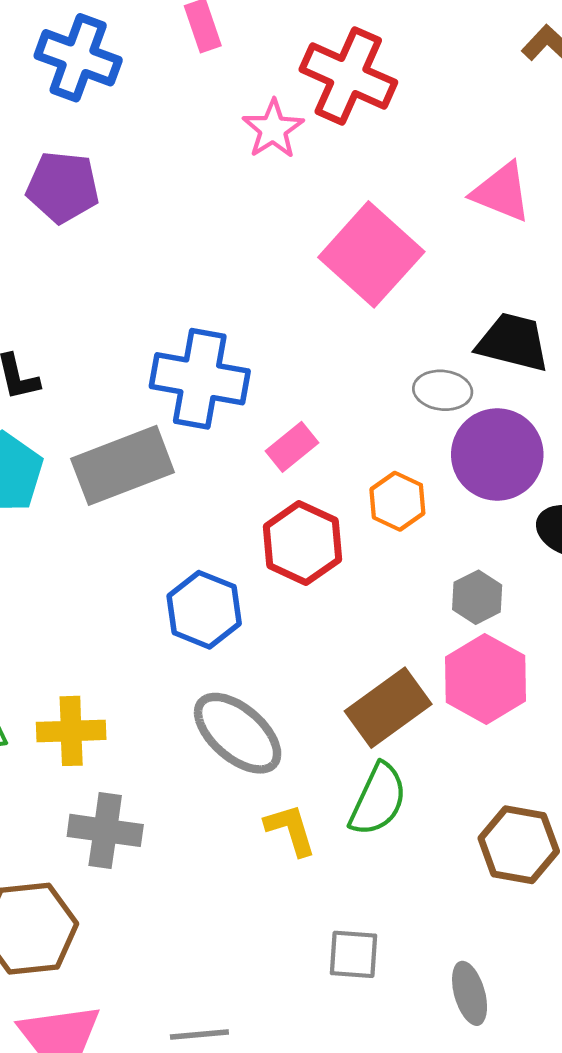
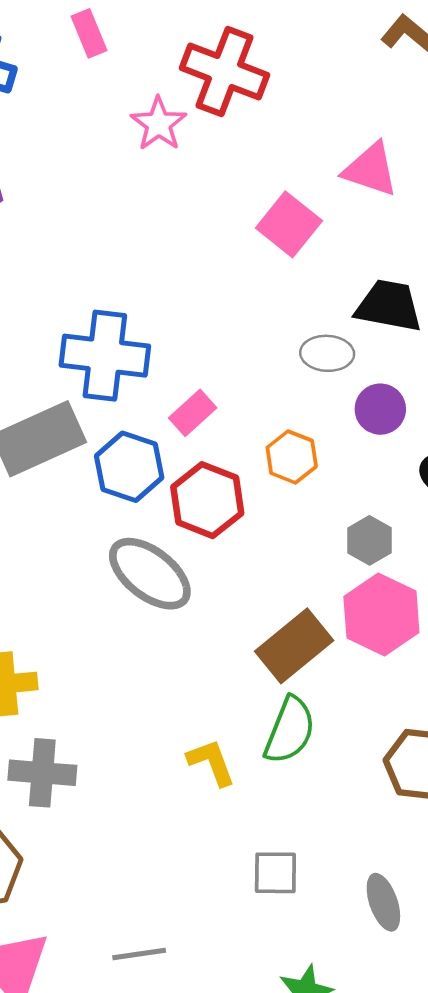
pink square: (371, 254) -> (289, 224), moved, size x0.7
purple circle: (497, 454) -> (380, 409), size x0.6
blue hexagon: (204, 610) -> (129, 467), moved
gray ellipse: (238, 733) -> (150, 574), moved

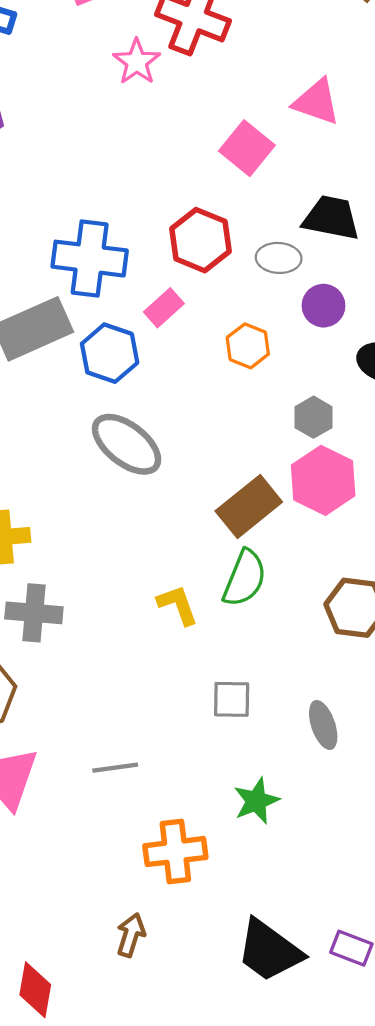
red hexagon: (207, 500) -> (200, 240), moved

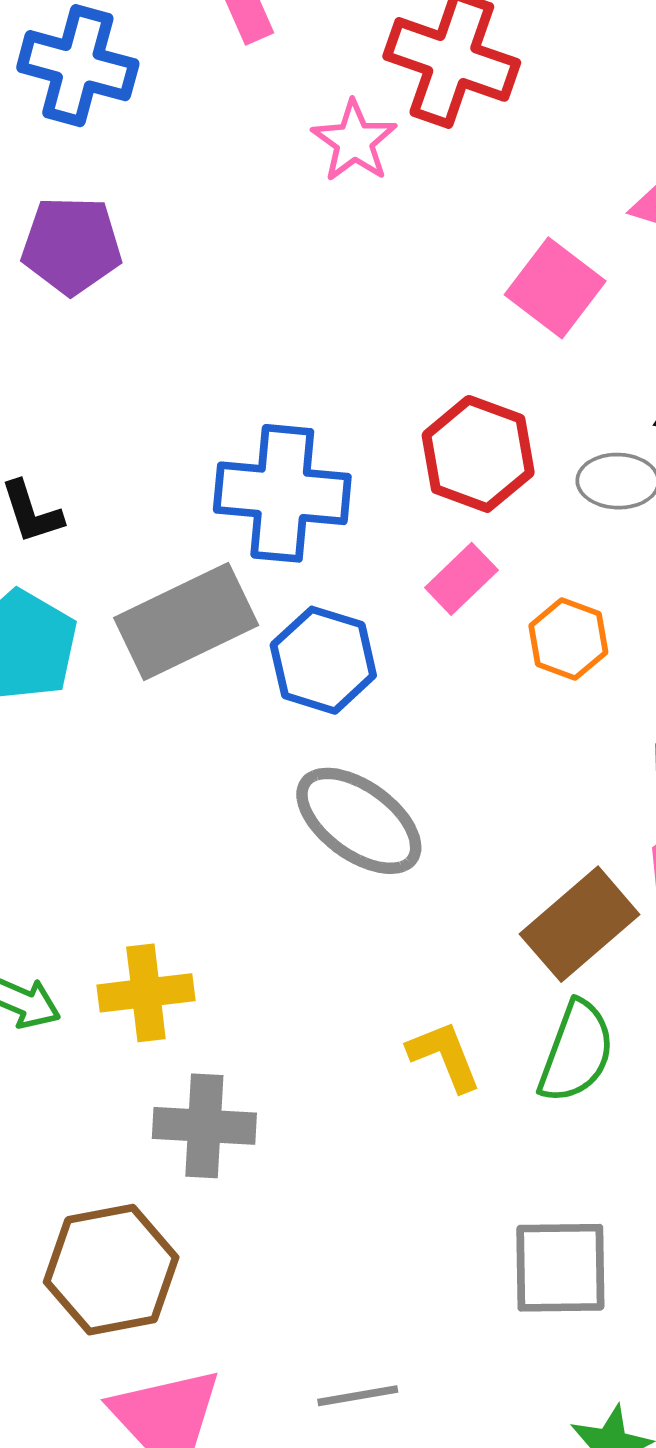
pink rectangle: (164, 308) -> (461, 579), moved
yellow L-shape: (178, 605) -> (444, 1056), moved
gray square: (232, 699) -> (560, 1268), size x1.4

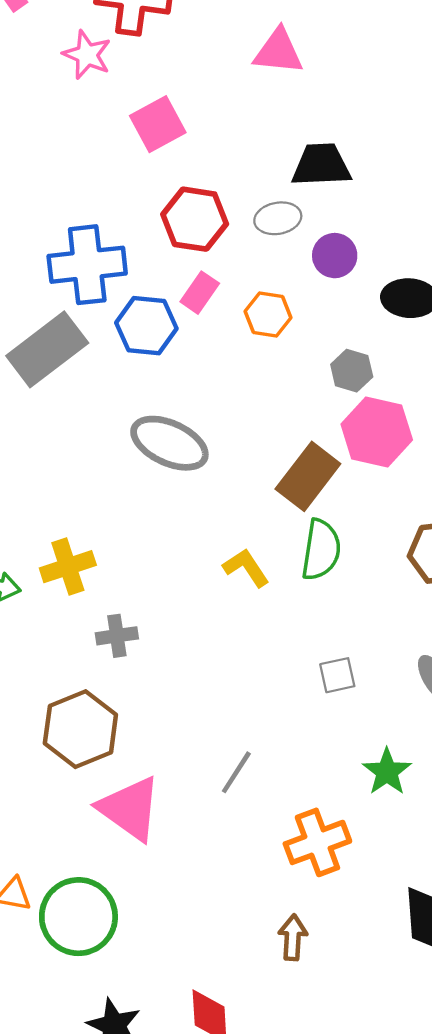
pink square: (555, 288) -> (158, 124), moved, turned 36
blue hexagon: (323, 660) -> (146, 326), moved
gray cross: (204, 1126) -> (117, 636), size x0.7
gray square: (560, 1268) -> (337, 675), size x0.6
gray line: (358, 1396) -> (236, 772), turned -36

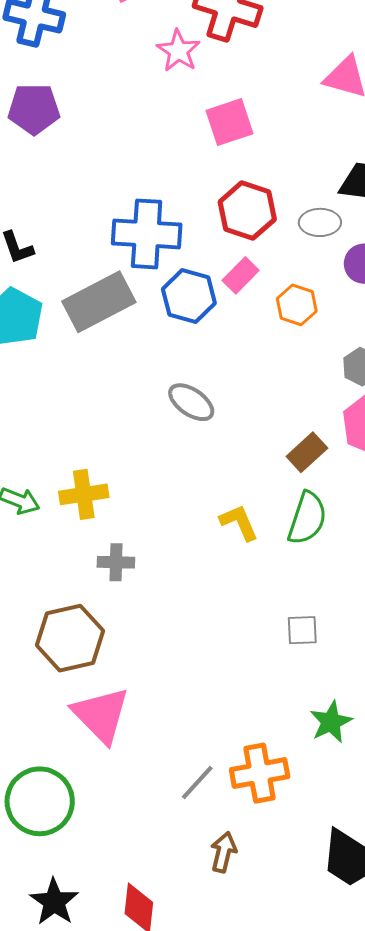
gray ellipse: (169, 443) -> (191, 402), size x0.7
brown rectangle: (308, 476) -> (307, 452), size x0.7
gray line: (236, 772) -> (197, 782), moved

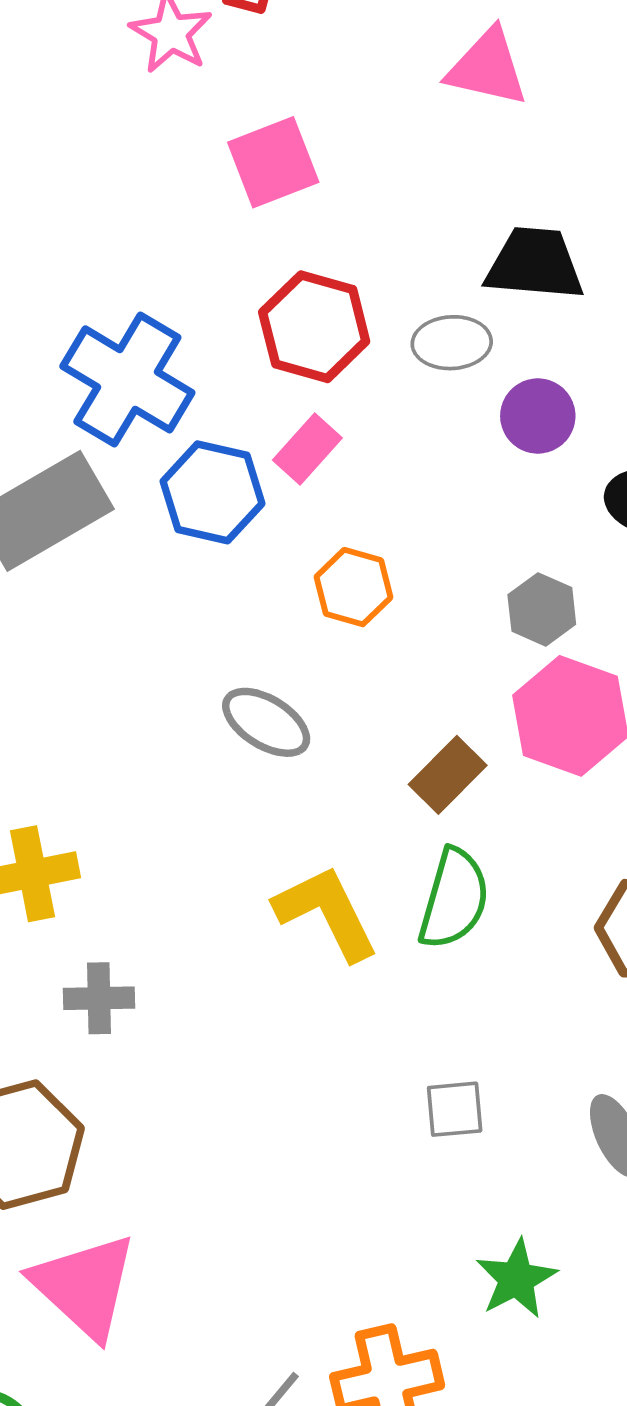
blue cross: (147, 234) -> (127, 379), turned 30
orange hexagon: (297, 305) -> (353, 587), moved
gray ellipse: (191, 402) -> (266, 722), moved
yellow L-shape: (239, 522) -> (326, 913), size x1.4

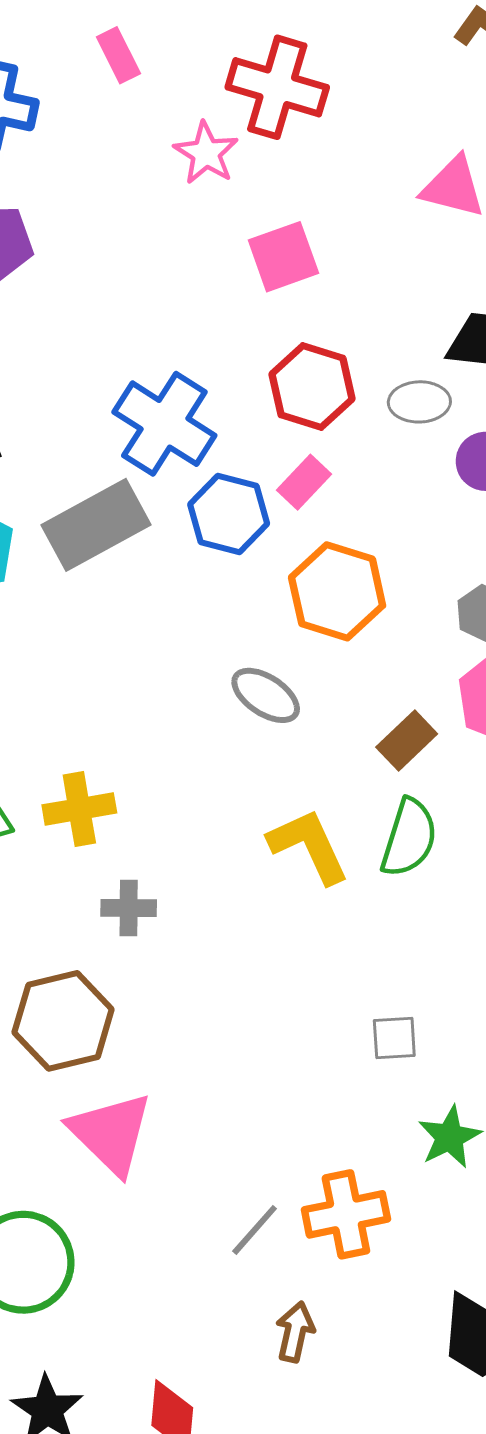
orange hexagon: (353, 587) -> (337, 591), size x1.6
gray square: (455, 1109) -> (394, 1038), moved

